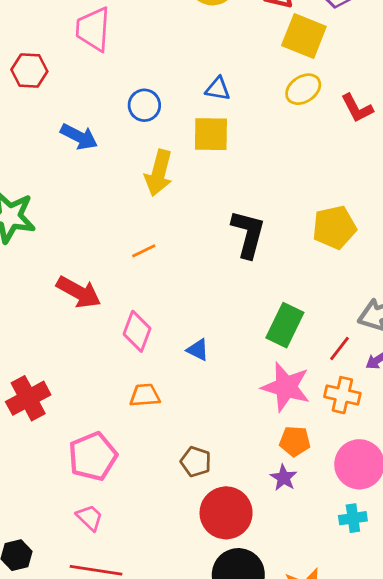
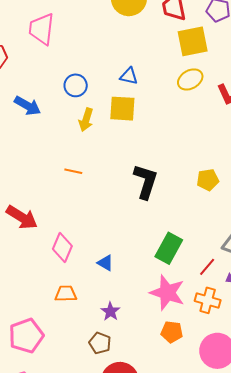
yellow square: (304, 36) -> (193, 41), turned -36
yellow arrow: (159, 173) -> (86, 120), moved, size x0.7
yellow pentagon: (334, 227) -> (208, 180), size x0.7
orange line: (144, 251) -> (73, 171), moved, turned 36
purple star: (283, 478) -> (110, 311), moved

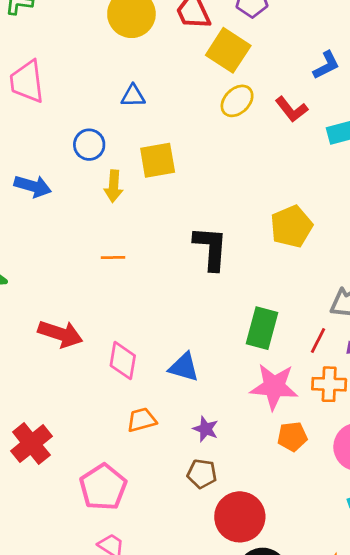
yellow square: (193, 41) -> (228, 50), turned -32
blue triangle: (129, 76) -> (133, 96), moved
yellow pentagon: (208, 180) -> (291, 226), size x1.4
blue triangle: (105, 263) -> (184, 367), size x1.4

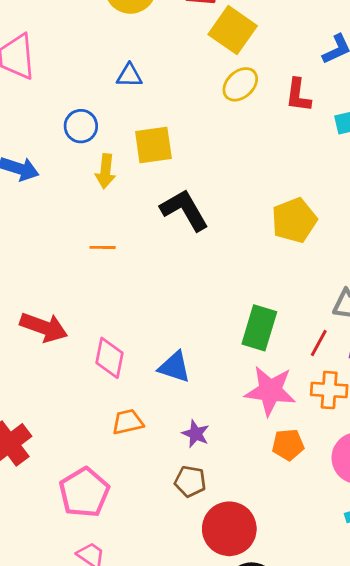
red L-shape: (292, 109) -> (298, 95), turned 44
black L-shape: (211, 248) -> (185, 210), moved, turned -36

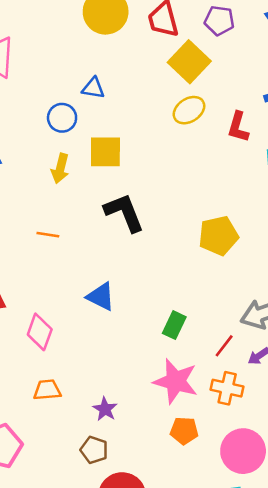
blue circle: (81, 126) -> (62, 118), moved
green rectangle: (259, 328) -> (174, 325), size x0.7
blue triangle: (175, 367) -> (101, 297), moved

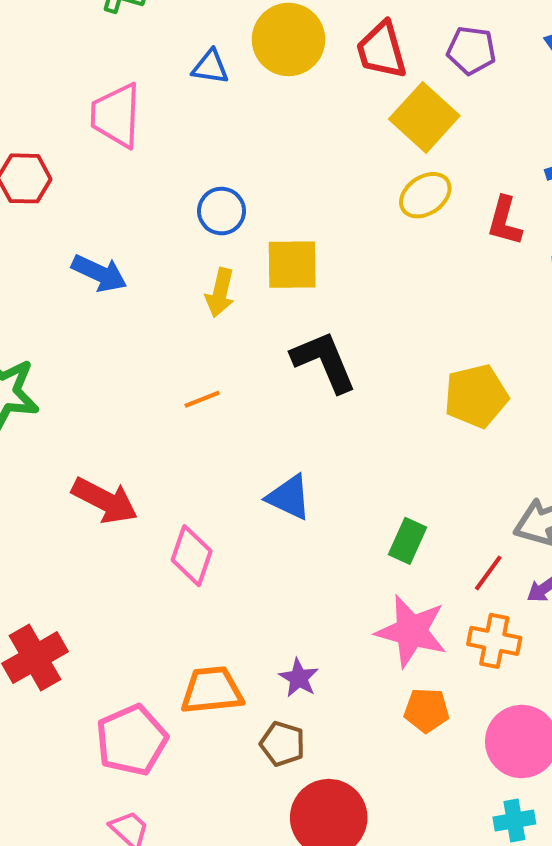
blue triangle: (93, 88) -> (210, 67), moved
orange line: (48, 235) -> (202, 399), turned -30
orange trapezoid: (47, 390) -> (212, 690), moved, size x1.4

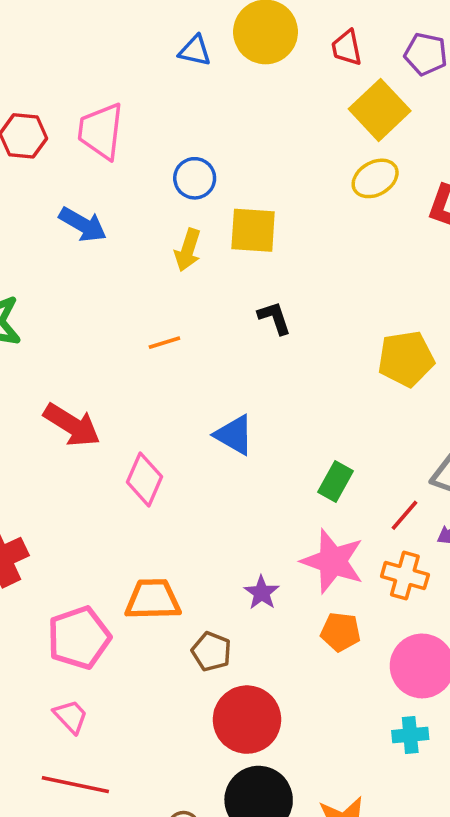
red trapezoid: (382, 50) -> (347, 48), size x0.7
pink trapezoid: (116, 115) -> (101, 131), moved
black L-shape: (324, 362) -> (274, 318), size x0.6
purple star: (299, 678) -> (262, 593), moved

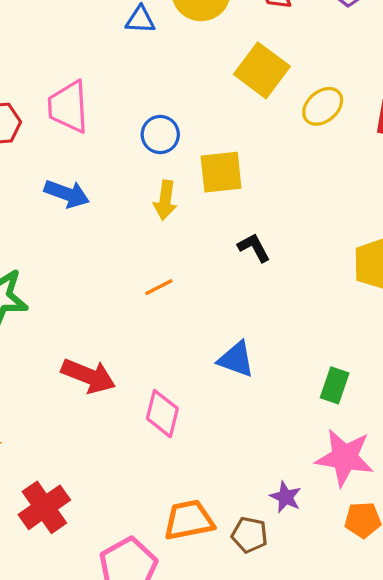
yellow square: (380, 110) -> (262, 70), moved
brown pentagon: (211, 651) -> (250, 535), moved

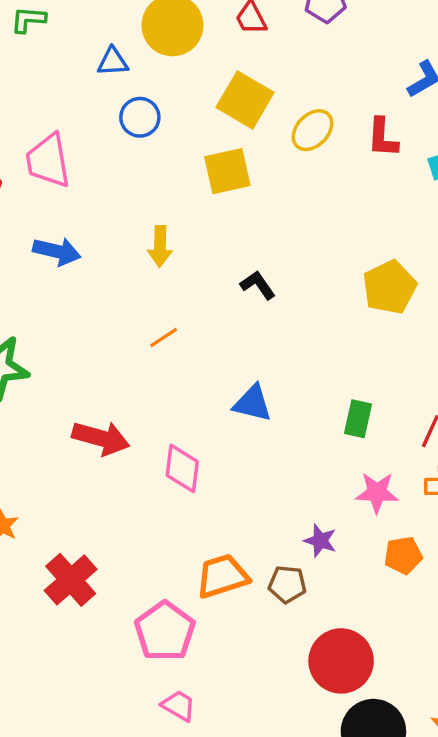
blue circle: (160, 135) -> (140, 117), moved
yellow square: (221, 172) -> (227, 171), moved
pink star: (345, 458) -> (377, 493), size x0.7

